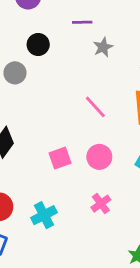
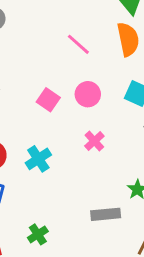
pink square: (60, 158) -> (48, 100), turned -30

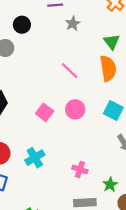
pink cross: (94, 141) -> (80, 169), moved, turned -32

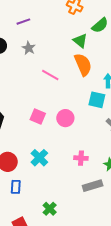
gray star: (73, 24) -> (29, 48), moved
pink circle: (75, 109) -> (65, 118), moved

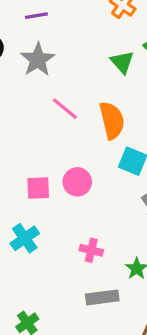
gray star: (29, 48) -> (38, 60), size x1.5
orange semicircle: (83, 65) -> (112, 120), moved
pink square: (38, 116) -> (38, 188), moved, turned -35

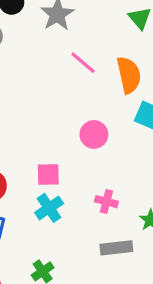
pink square: (38, 188) -> (48, 175), moved
cyan cross: (25, 238) -> (49, 208), moved

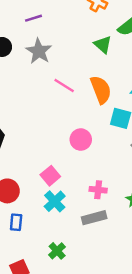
pink square: (48, 175) -> (50, 176), turned -30
gray rectangle: (116, 248) -> (94, 218), moved

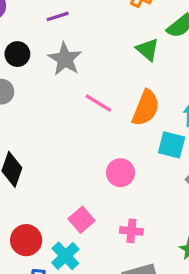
orange semicircle: (101, 90) -> (146, 108), turned 44
pink cross: (98, 190) -> (131, 231), moved
cyan cross: (55, 201) -> (65, 256), moved

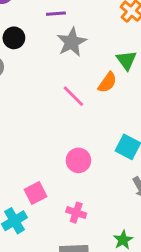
gray star: (65, 59) -> (72, 42), moved
orange semicircle: (146, 108) -> (107, 82), moved, size x0.7

